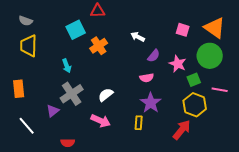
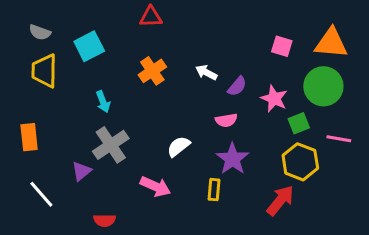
orange triangle: (215, 28) -> (331, 43), turned -30
cyan square: (76, 30) -> (89, 46), moved
white arrow: (138, 37) -> (206, 72), moved
white semicircle: (106, 95) -> (179, 146), moved

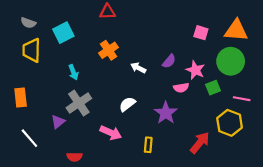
white arrow: (206, 72) -> (138, 68), moved
pink semicircle: (226, 120) -> (181, 88), moved
yellow hexagon: (300, 162) -> (230, 123), moved
yellow rectangle: (214, 190) -> (148, 145), moved

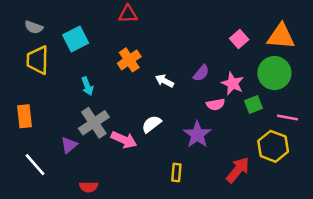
pink square: (201, 33) -> (239, 39), turned 32
pink arrow: (111, 133) -> (124, 140), moved

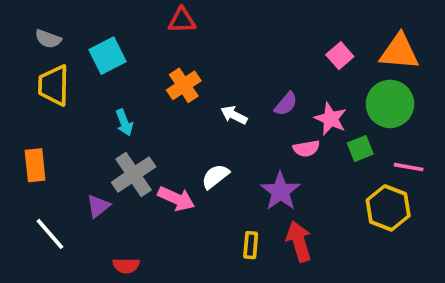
red arrow: (238, 170) -> (299, 241), moved, turned -56

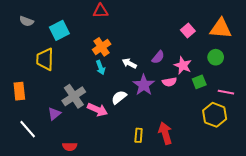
yellow trapezoid: (54, 85) -> (45, 59), moved
green circle: (390, 104) -> (216, 57), size x0.6
cyan arrow: (124, 122) -> (101, 67), moved
purple star: (280, 191) -> (144, 85), moved

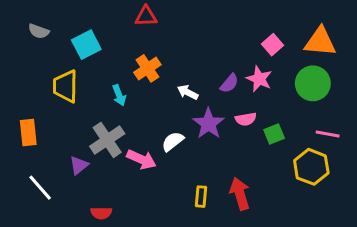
green circle: (216, 57) -> (313, 83), size x1.5
pink star: (183, 65) -> (259, 79), moved
cyan arrow: (101, 67) -> (119, 95), moved
green square: (199, 82) -> (274, 134), moved

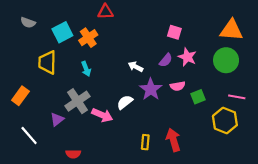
pink square: (273, 45) -> (174, 32), moved, turned -32
orange cross: (147, 68) -> (88, 38), moved
orange rectangle: (28, 133) -> (20, 96), turned 42

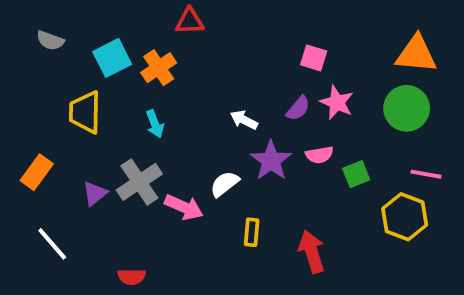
purple triangle: (57, 119) -> (95, 194), moved
yellow rectangle: (145, 142) -> (252, 232), moved

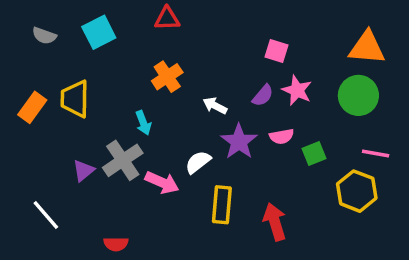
cyan square: (112, 58) -> (99, 32), moved
orange cross: (159, 68) -> (167, 77), moved
cyan arrow: (155, 124) -> (143, 123), moved
orange rectangle: (37, 172) -> (32, 107), moved
yellow rectangle: (252, 232) -> (222, 205), size x1.5

